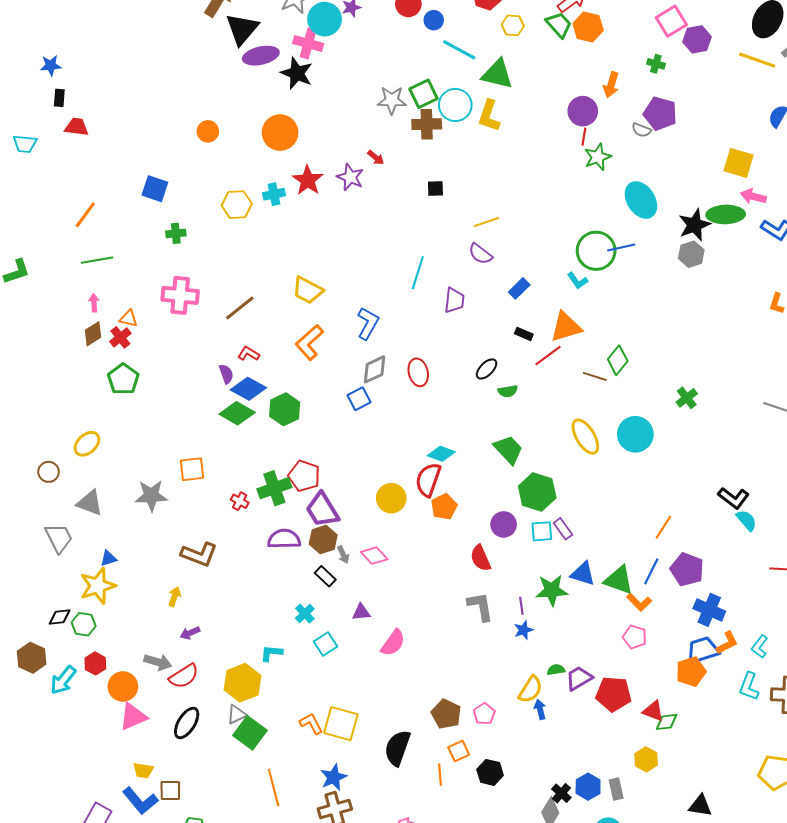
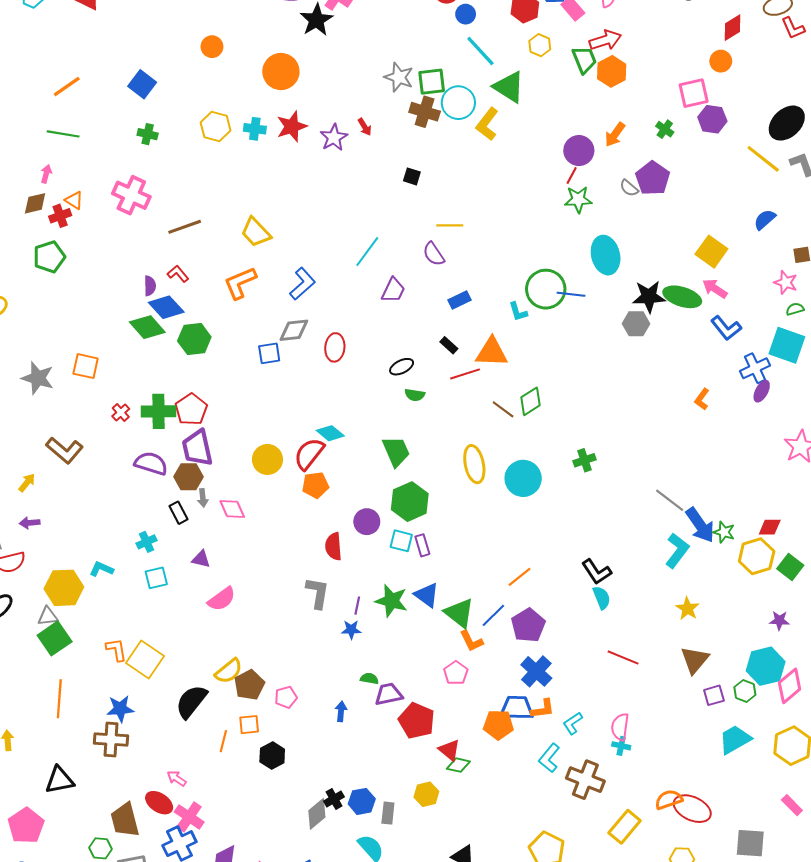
yellow semicircle: (530, 689) -> (229, 671), moved

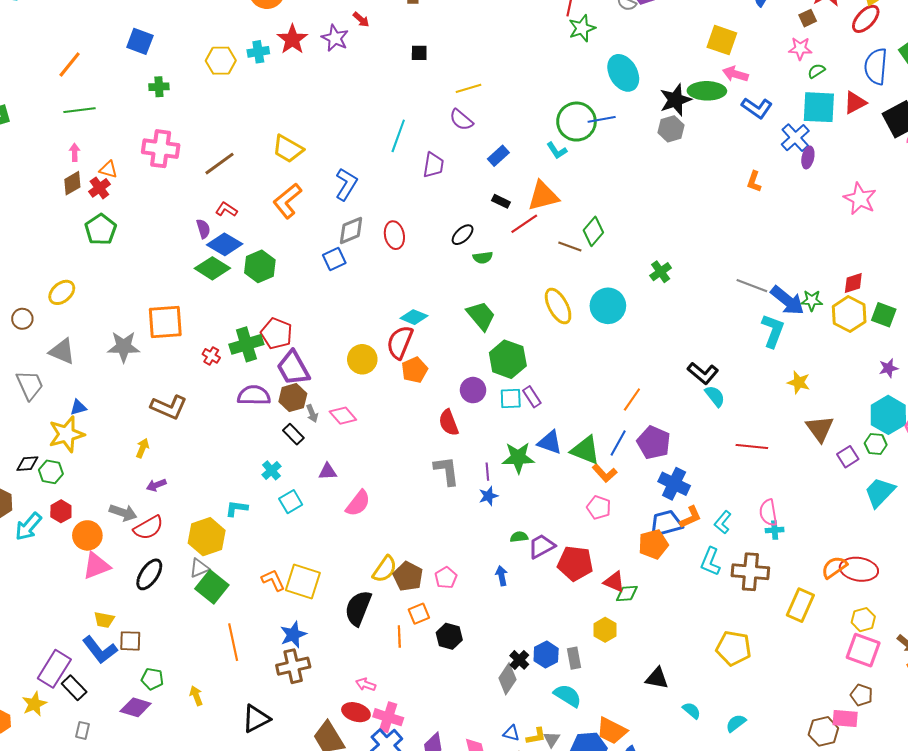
orange square: (86, 366) -> (165, 322), size x1.4

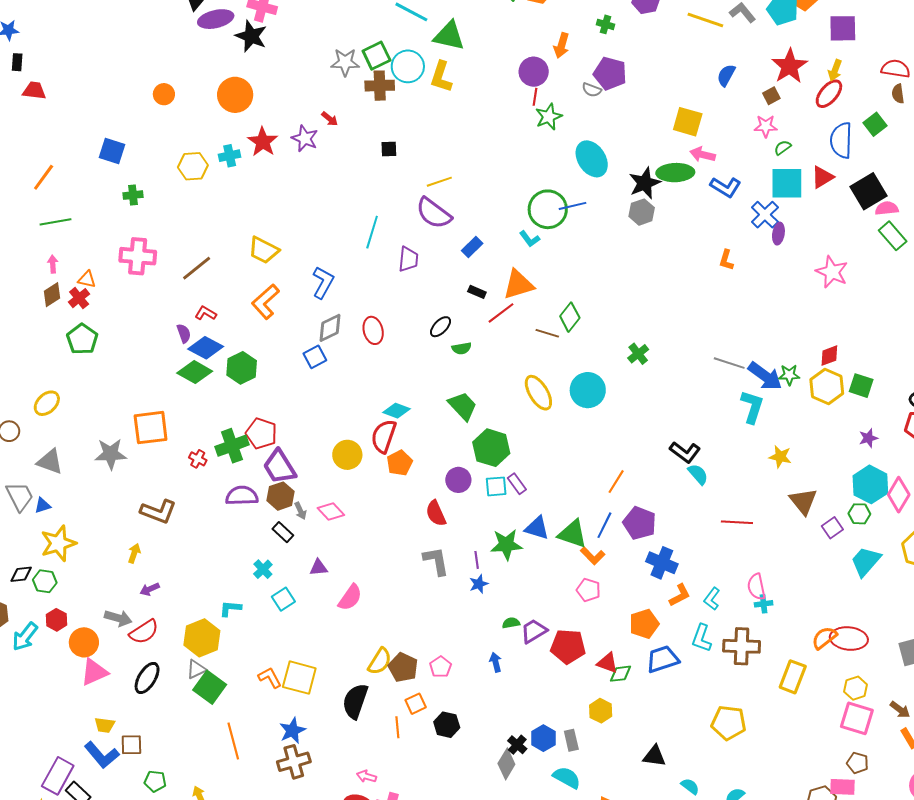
purple semicircle: (461, 120) -> (434, 213), size x1.5
blue triangle: (78, 407) -> (43, 506), moved
blue trapezoid: (666, 523) -> (663, 659), moved

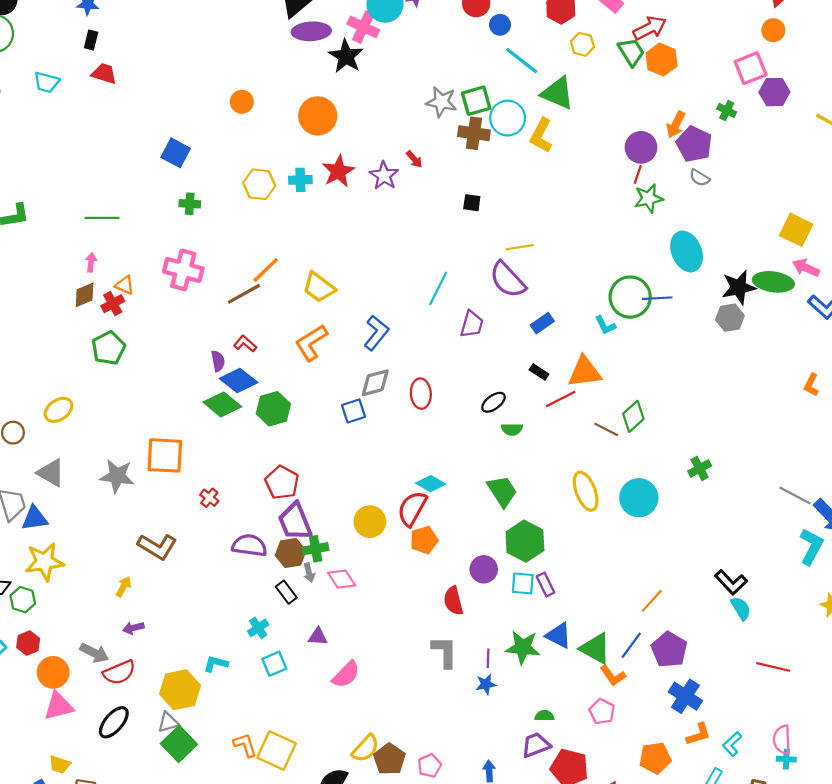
purple pentagon: (610, 73) -> (694, 144), moved
orange line: (44, 177) -> (266, 270), moved
green cross: (232, 446) -> (316, 549), moved, size x0.7
blue triangle: (43, 506) -> (35, 518), size x1.5
green semicircle: (511, 623) -> (544, 716), moved

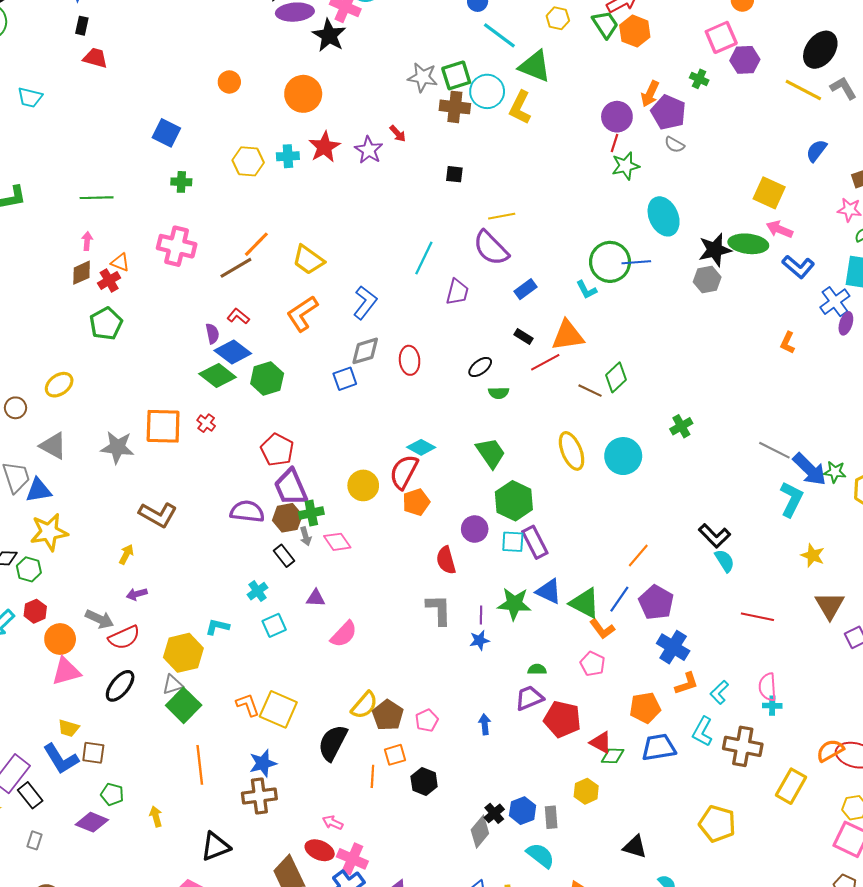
cyan trapezoid: (47, 82) -> (30, 97), moved
red cross: (209, 498) -> (206, 423), moved
purple rectangle: (546, 585) -> (535, 542), size x1.4

